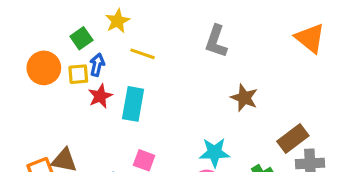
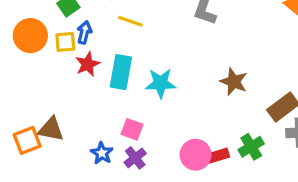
brown star: (244, 98) -> (234, 82), moved
cyan star: (215, 152) -> (161, 83), moved

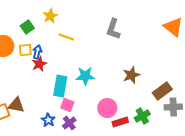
blue arrow: (84, 32) -> (37, 52), moved
cyan rectangle: (121, 72) -> (60, 86), moved
brown star: (234, 82) -> (131, 75), turned 30
pink circle: (196, 155) -> (107, 108), moved

